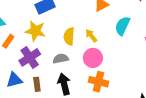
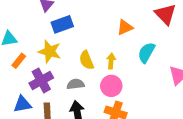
yellow semicircle: (69, 36) -> (86, 60), turned -30
yellow arrow: (91, 36) -> (111, 61), turned 40

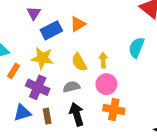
orange triangle: (125, 27) -> (78, 24), moved
purple cross: (41, 80) -> (38, 87), turned -30

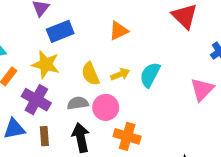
orange triangle: (78, 24) -> (119, 31), moved
cyan semicircle: (136, 48) -> (150, 75), moved
yellow arrow: (103, 60) -> (120, 74), turned 64
pink circle: (106, 84) -> (106, 107), moved

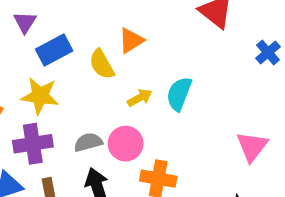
yellow semicircle: (90, 74) -> (102, 64), moved
pink triangle: (202, 89) -> (252, 146), moved
purple cross: (36, 100) -> (33, 144), turned -32

